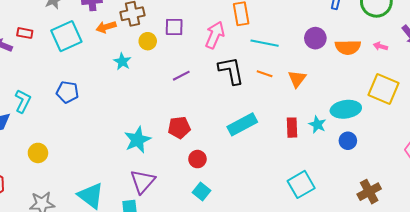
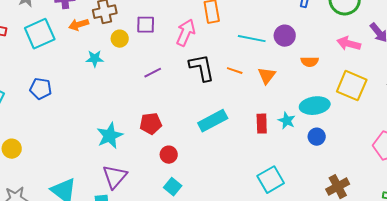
cyan line: (265, 43) -> (252, 39), moved
pink arrow: (380, 46) -> (349, 44), size x1.6
orange semicircle: (348, 47) -> (310, 62), moved, size x0.7
cyan star: (122, 61) -> (95, 59), turned -30

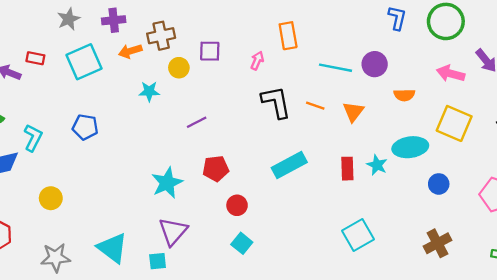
pink arrow: (186, 33) -> (257, 61), size x0.6
purple line: (153, 73) -> (197, 122), moved
blue circle: (317, 137) -> (439, 184), moved

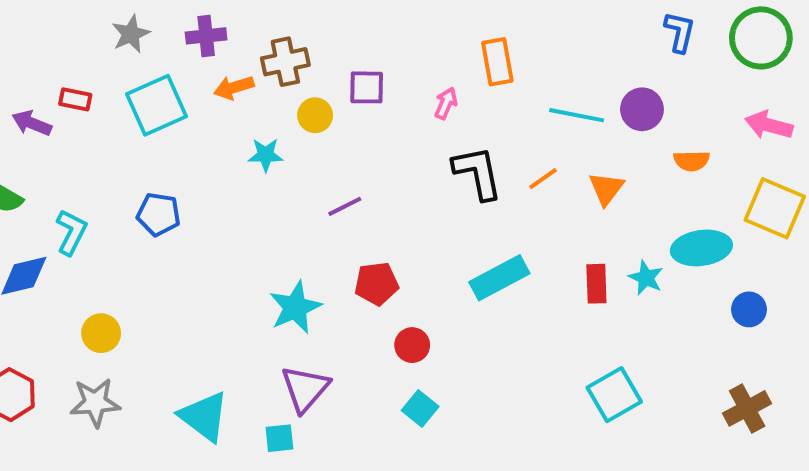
orange line: (315, 106) -> (543, 179), turned -54
gray star: (56, 258) -> (95, 403), moved

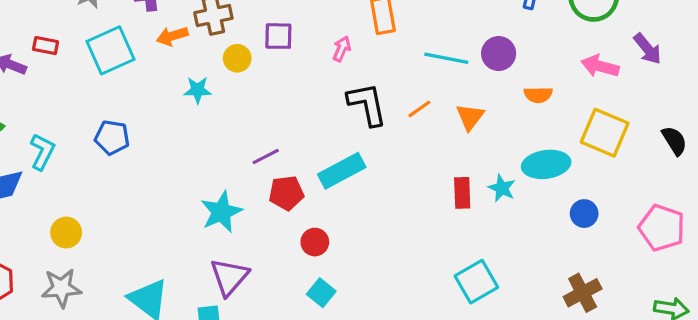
purple line: (345, 206) -> (266, 156), moved
cyan rectangle: (499, 278) -> (342, 171), moved

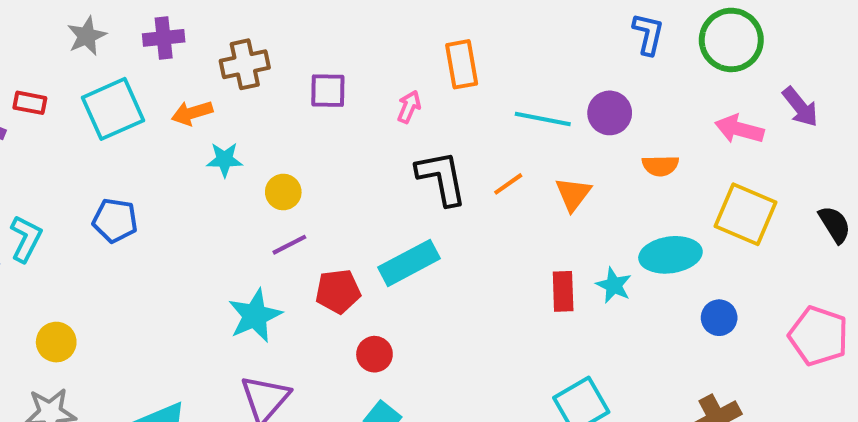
orange arrow: (172, 36) -> (192, 113), moved
yellow circle: (237, 58) -> (283, 192), moved
purple line: (266, 156) -> (289, 245), moved

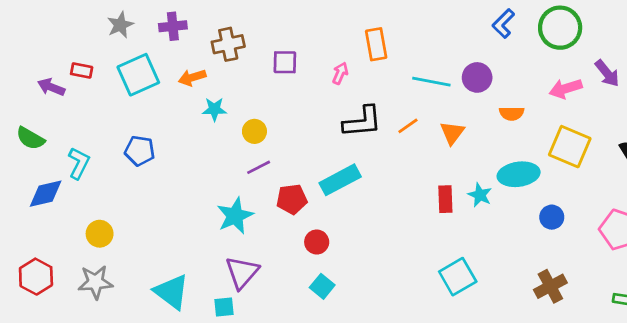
blue L-shape: (648, 34) -> (503, 24), turned -148
pink arrow: (739, 129) -> (566, 89), turned -32
black L-shape: (441, 178) -> (362, 122), turned 96

